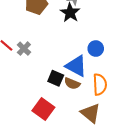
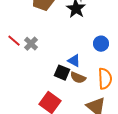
blue triangle: (76, 66) -> (74, 61), moved, size x0.6

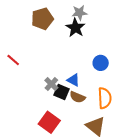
gray cross: (31, 44) -> (51, 84), moved

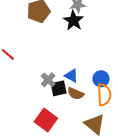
blue circle: (101, 63) -> (101, 79), moved
black square: (61, 92) -> (59, 88), turned -35

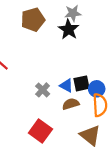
black square: (59, 88) -> (82, 83), moved
brown semicircle: (76, 94) -> (71, 104), turned 140

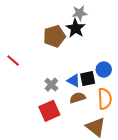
brown pentagon: (33, 20) -> (54, 36), moved
blue circle: (97, 89) -> (104, 70), moved
red square: (40, 131) -> (49, 111), moved, turned 30

